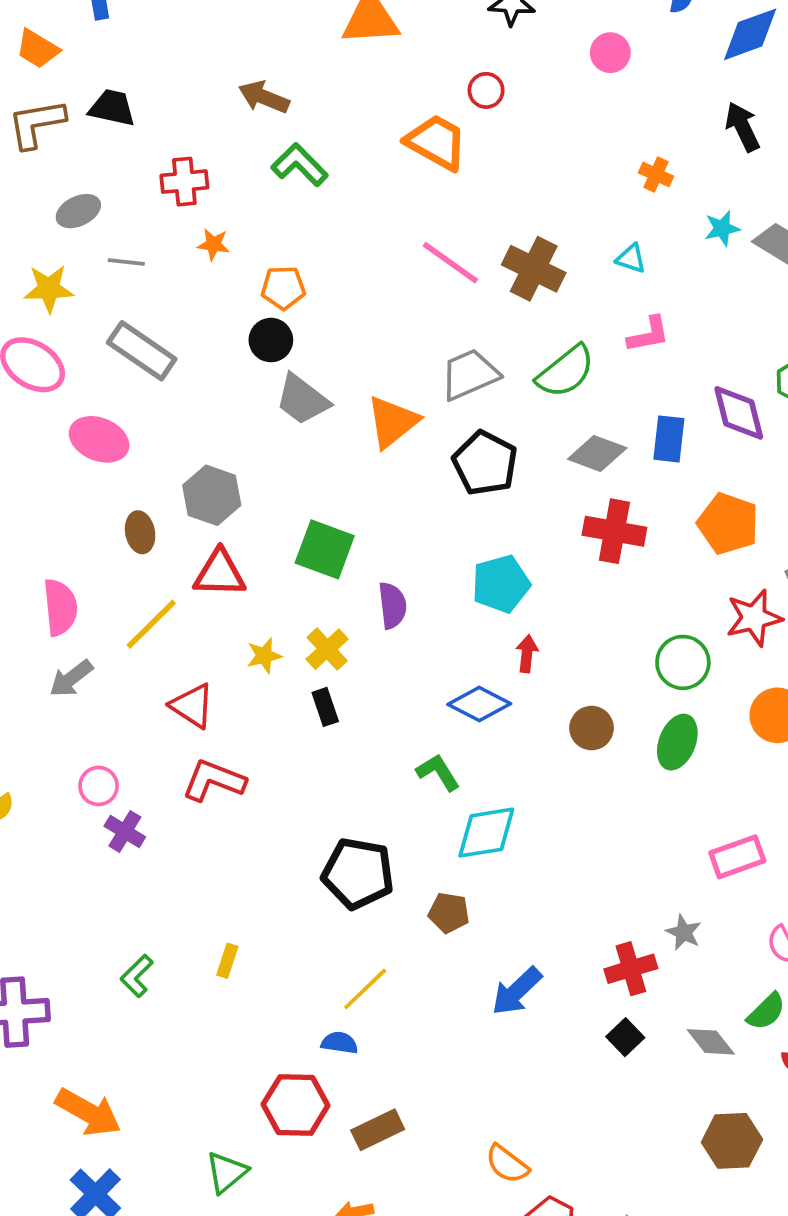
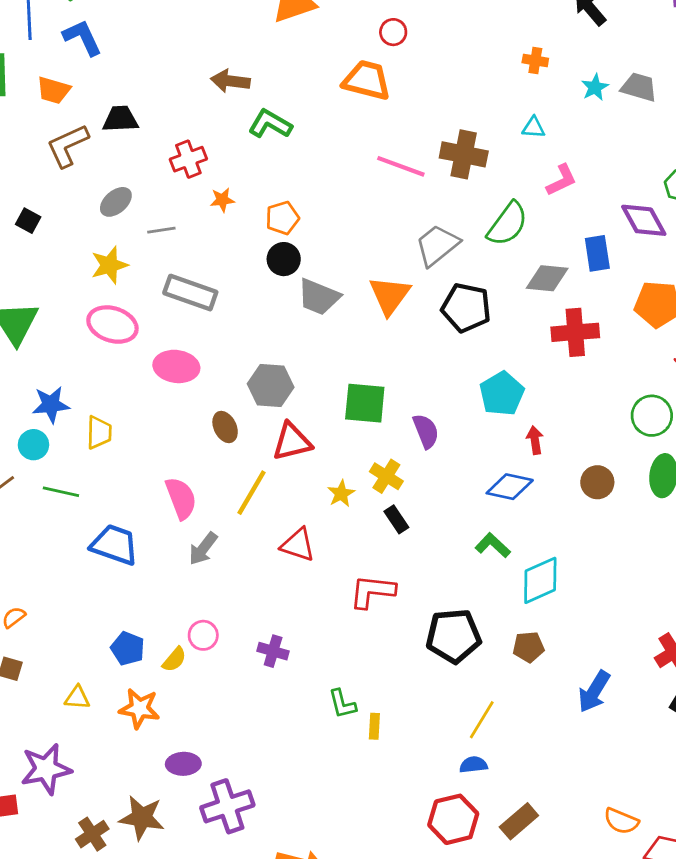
red L-shape: (214, 780) -> (372, 591), moved
pink circle: (99, 786) -> (203, 635), moved
green L-shape: (137, 976) -> (342, 704), moved, turned -44

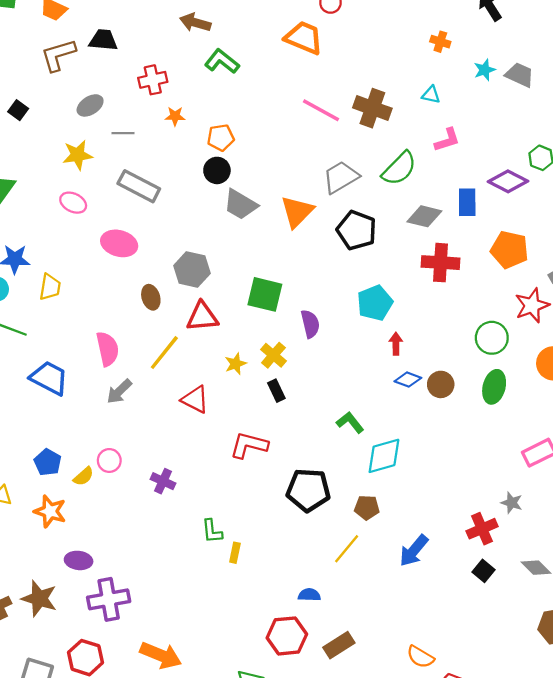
purple diamond: (644, 220) -> (508, 181), turned -42
pink ellipse: (112, 325) -> (73, 203), size x0.7
blue diamond: (510, 487) -> (408, 380), moved, size x0.7
yellow line: (482, 720) -> (347, 549), moved

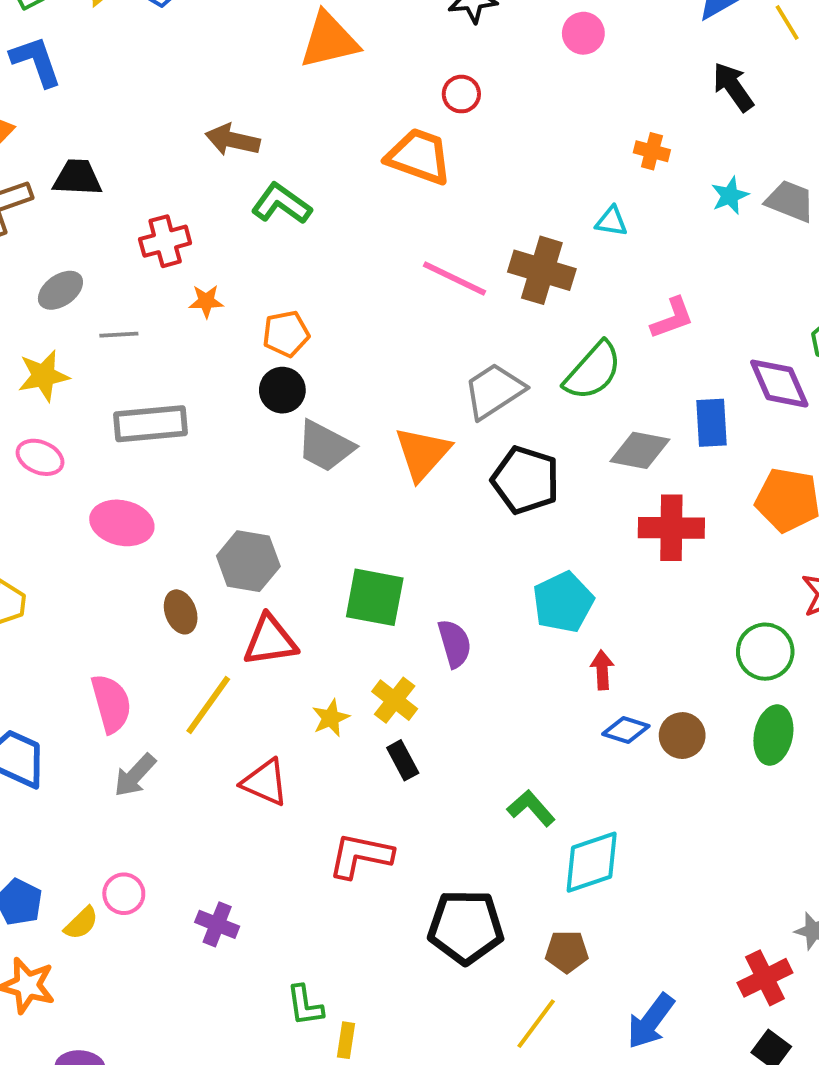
cyan triangle: (431, 95) -> (612, 221), moved
purple diamond: (508, 181) -> (779, 384), turned 42
gray rectangle: (139, 186) -> (150, 424), turned -30

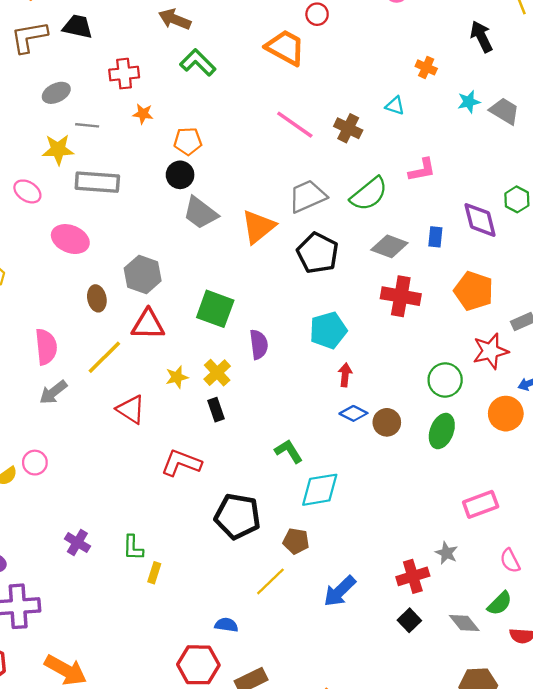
brown cross: (542, 270) -> (348, 128), size x0.7
yellow star: (43, 376) -> (58, 150), moved
blue rectangle: (712, 423) -> (435, 237), size x0.7
purple cross: (217, 924) -> (77, 542), moved

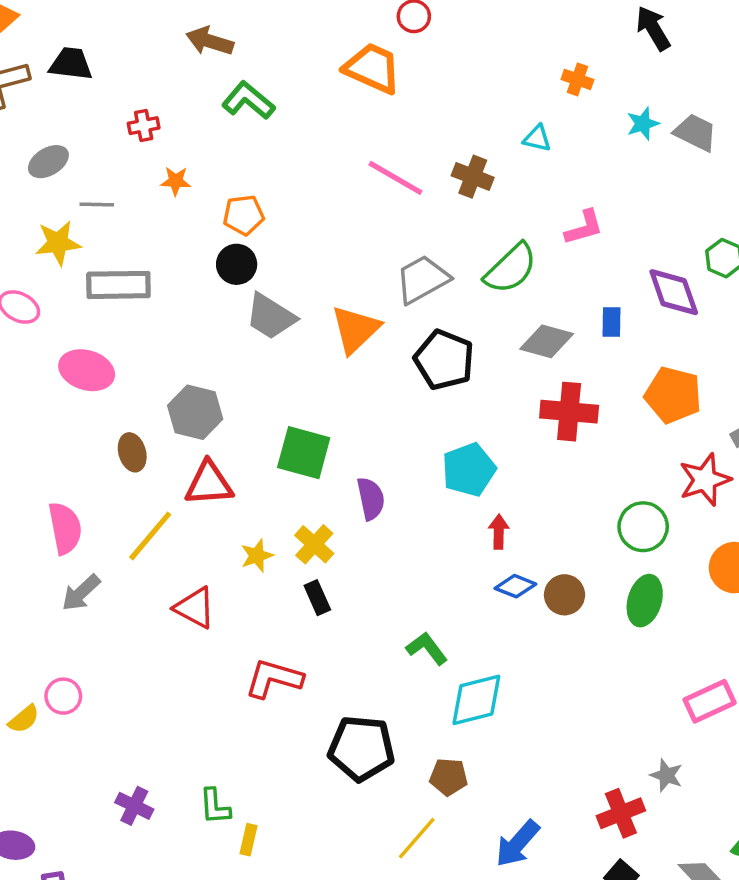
red cross: (124, 74) -> (144, 126), size x0.7

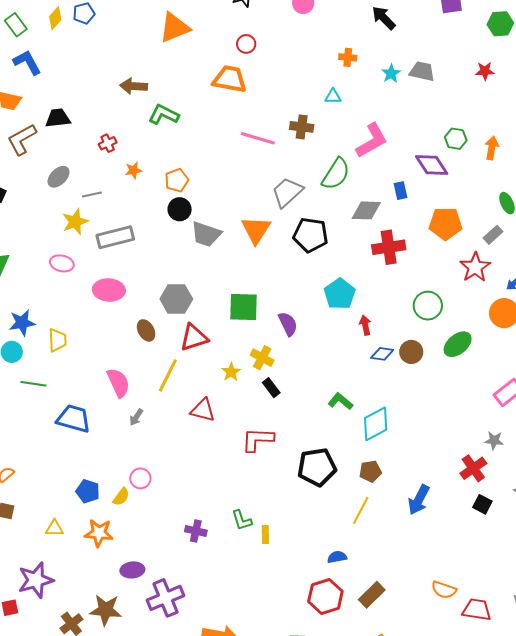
pink L-shape: (584, 227) -> (372, 141), size x1.5
green circle: (643, 527) -> (428, 306), moved
gray arrow: (81, 593) -> (136, 417), size x0.7
green ellipse: (645, 601) -> (458, 344), turned 48

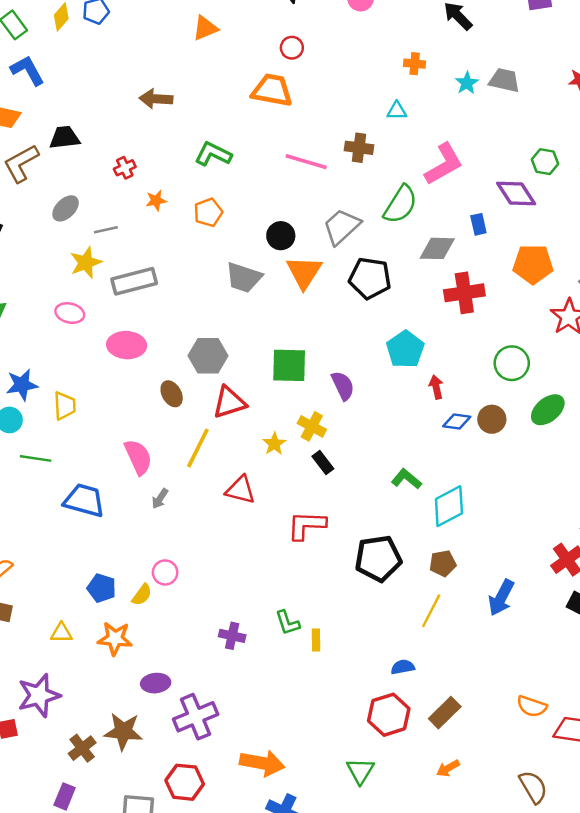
orange triangle: (174, 28) -> (205, 28), size x0.7
green L-shape: (164, 115) -> (213, 154), moved
black circle: (180, 209) -> (281, 236), moved

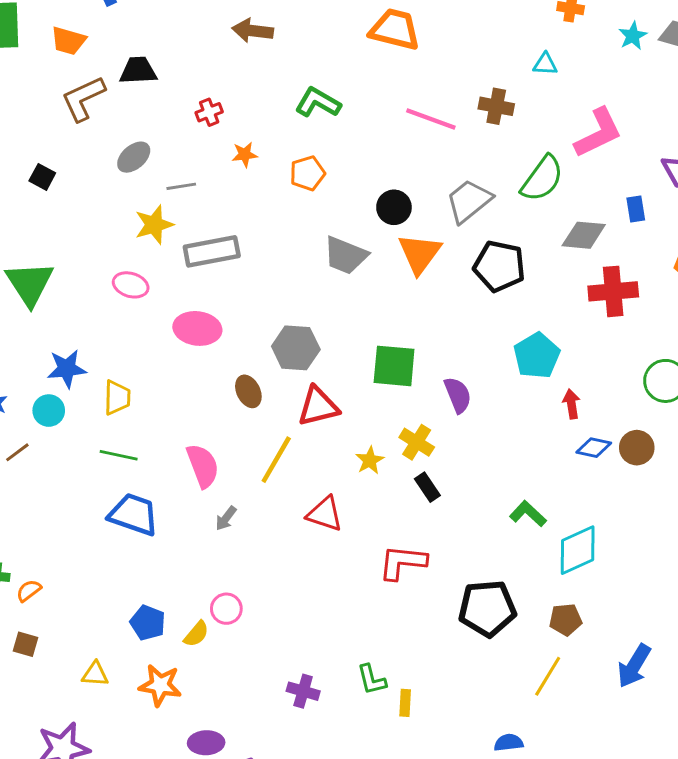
green line: (36, 458) -> (119, 455), moved

